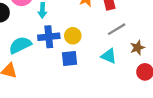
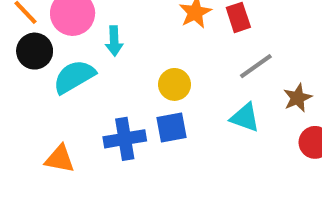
blue cross: (49, 37) -> (125, 139), moved
cyan semicircle: (20, 45) -> (74, 77), moved

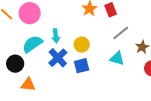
cyan arrow: (114, 41) -> (56, 36), moved
black circle: (35, 51) -> (15, 64), moved
blue cross: (125, 139) -> (58, 58), moved, turned -30

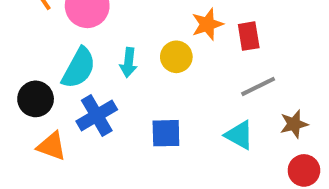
cyan semicircle: (32, 44) -> (79, 68), turned 140
yellow circle: (82, 45) -> (176, 57), moved
blue cross: (58, 58) -> (97, 115), moved

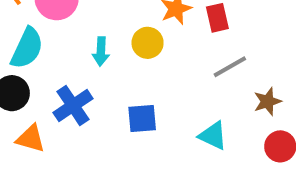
cyan semicircle: (79, 68) -> (27, 48), moved
cyan triangle: (239, 135) -> (213, 136), moved

